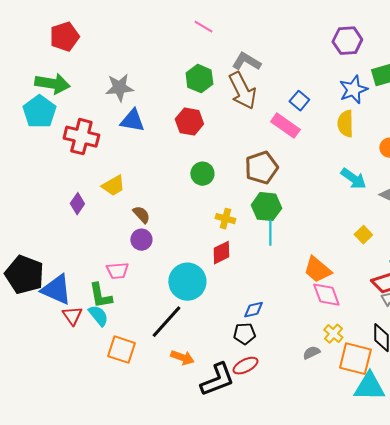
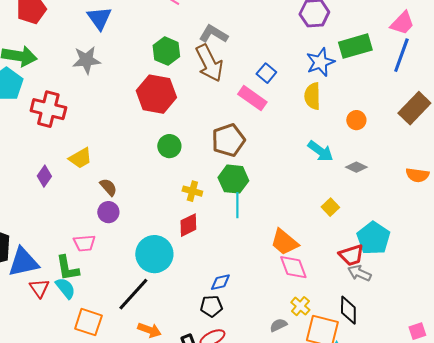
blue triangle: (132, 121) -> (99, 18), moved, turned 44
red hexagon: (189, 122) -> (156, 94), size x1.4
blue triangle: (56, 290) -> (23, 262), turned -36

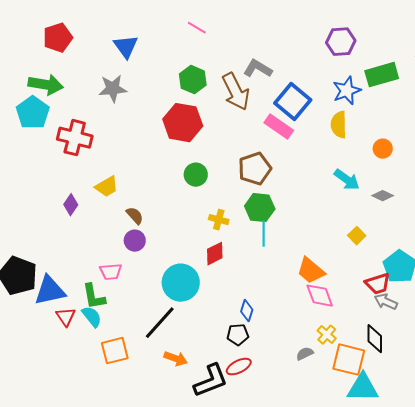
gray L-shape: (213, 34) -> (258, 69), moved
blue square: (266, 73) -> (293, 102), size x1.8
blue diamond: (220, 282) -> (247, 311), turned -60
orange square: (88, 322) -> (115, 351), turned -32

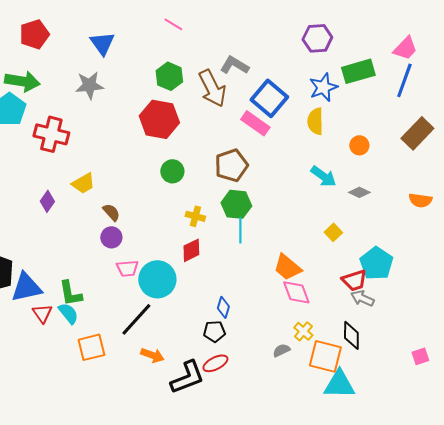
pink trapezoid: (111, 272) -> (127, 268), moved

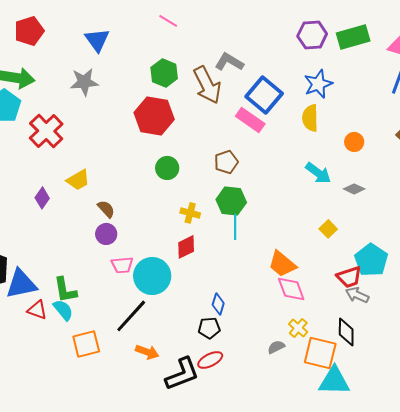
green rectangle: (358, 71) -> (353, 37), moved
red cross: (51, 134) -> (46, 131), turned 32
brown pentagon: (231, 165) -> (226, 162), size x0.7
red triangle: (42, 313) -> (37, 310), turned -35

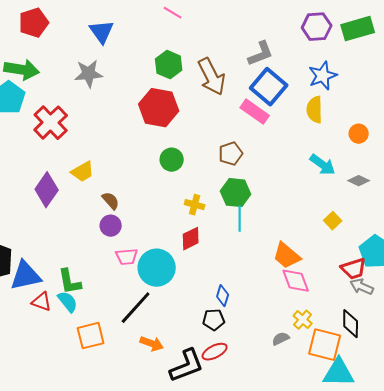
gray L-shape: (229, 62) -> (261, 54), moved, turned 128
purple diamond: (42, 198) -> (47, 190), size x1.6

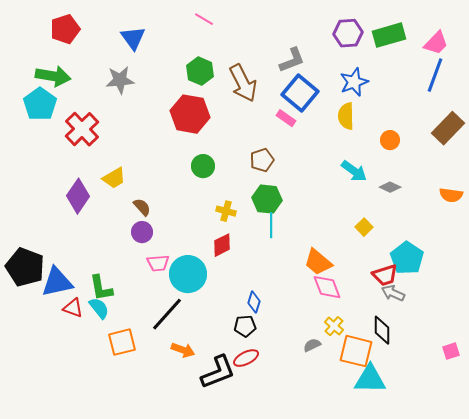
pink rectangle: (255, 112) -> (286, 118), size x0.7

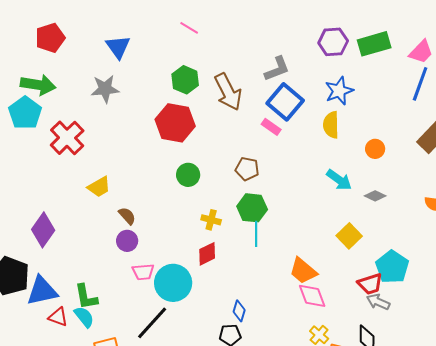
brown pentagon: (262, 160) -> (247, 169), turned 30
purple diamond: (78, 196) -> (43, 230), moved
yellow square: (364, 227) -> (349, 236), size x1.4

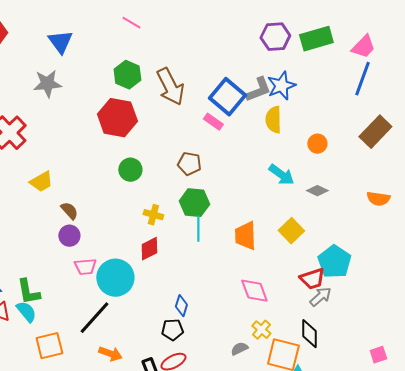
gray L-shape: (277, 69) -> (258, 90), moved
orange trapezoid: (303, 271) -> (245, 236), moved, turned 48
gray arrow: (378, 302) -> (320, 297), turned 115

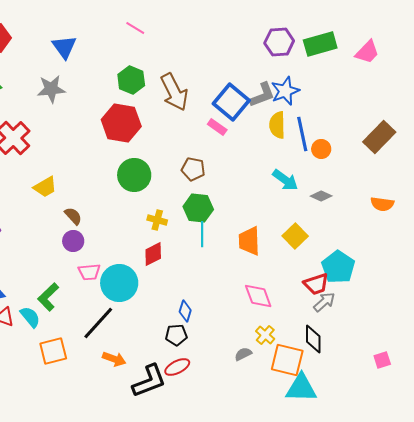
blue line: (362, 79) -> (302, 134), moved, turned -32
green circle: (130, 170) -> (134, 175), size x1.4
green L-shape: (28, 292) -> (48, 297), moved, turned 56

